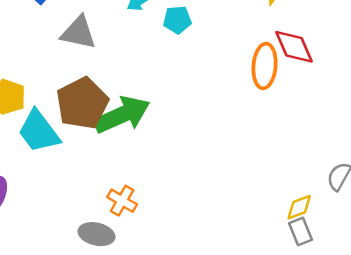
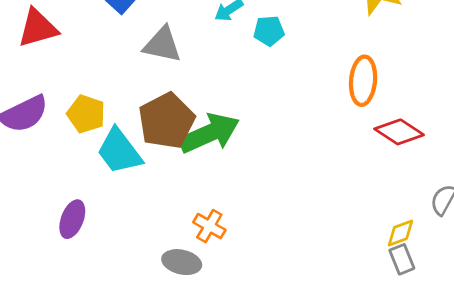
red diamond: (294, 47) -> (399, 132), moved, turned -33

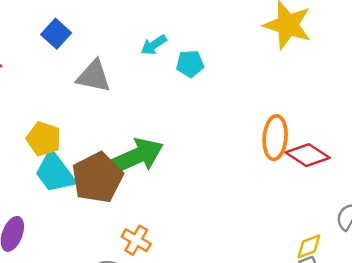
orange ellipse: (363, 81) -> (275, 138), moved
yellow pentagon: (86, 114) -> (44, 139), moved
brown pentagon: (166, 121) -> (97, 178), moved

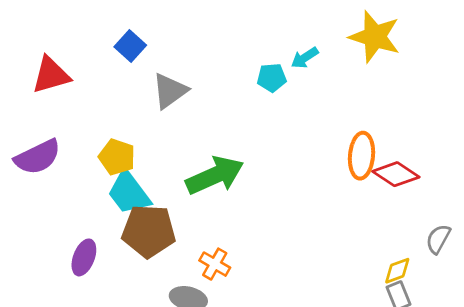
cyan arrow: (154, 45) -> (305, 58), moved
gray triangle: (94, 76) -> (170, 91), turned -48
brown pentagon: (97, 178) -> (149, 231), moved, turned 30

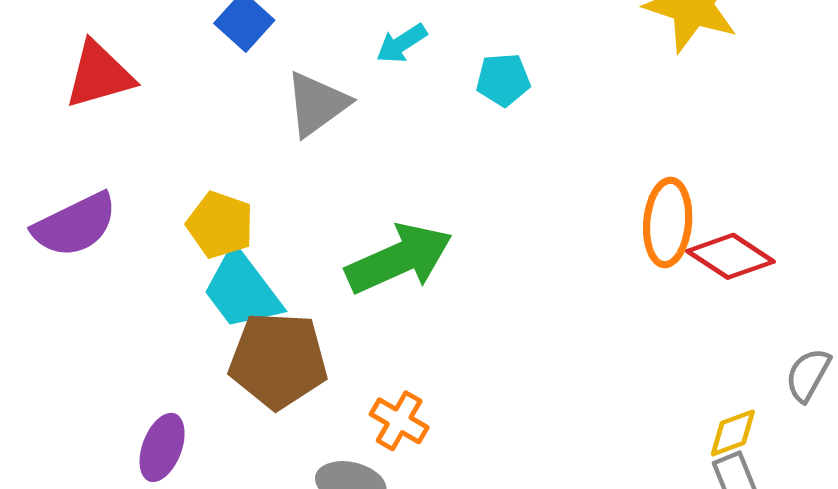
cyan arrow: (305, 58) -> (402, 43), moved
purple ellipse: (84, 257) -> (162, 447), moved

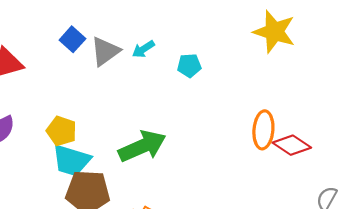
gray triangle: (317, 104) -> (105, 51), moved
cyan trapezoid: (242, 290) -> (71, 160), turned -36

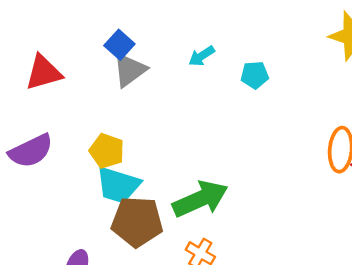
gray triangle: (105, 51) -> (130, 70), moved
green arrow: (142, 146) -> (200, 199), moved

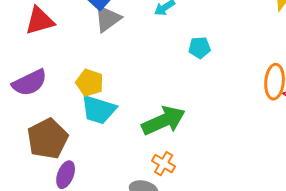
cyan pentagon: (255, 75) -> (200, 48), moved
brown pentagon: (137, 222) -> (48, 139), moved, turned -30

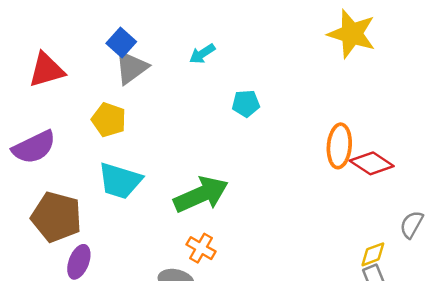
yellow pentagon: (90, 83) -> (109, 120), moved
brown pentagon: (48, 139) -> (56, 217), turned -30

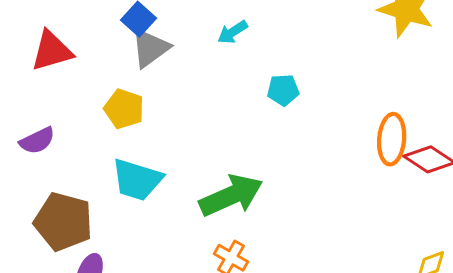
purple semicircle: (34, 147) -> (37, 141), size x0.7

